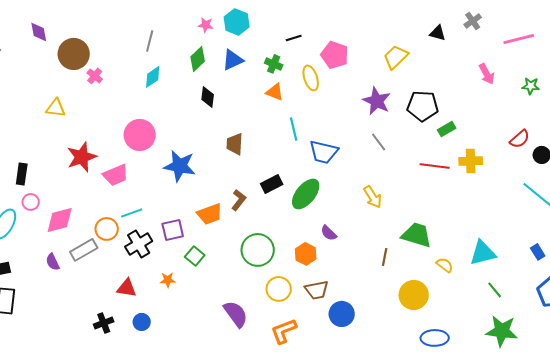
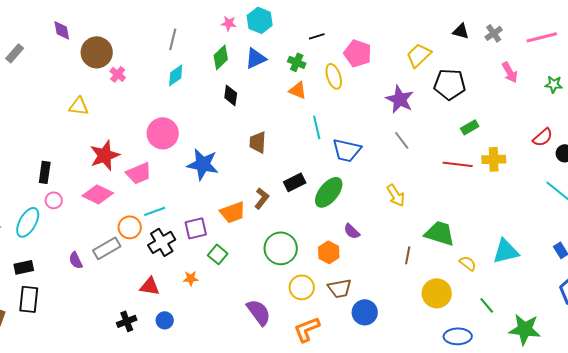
gray cross: (473, 21) -> (494, 33), moved
black pentagon: (423, 106) -> (450, 84), moved
pink diamond: (60, 220) -> (98, 194), moved, turned 40
green line: (495, 290) -> (487, 305), moved

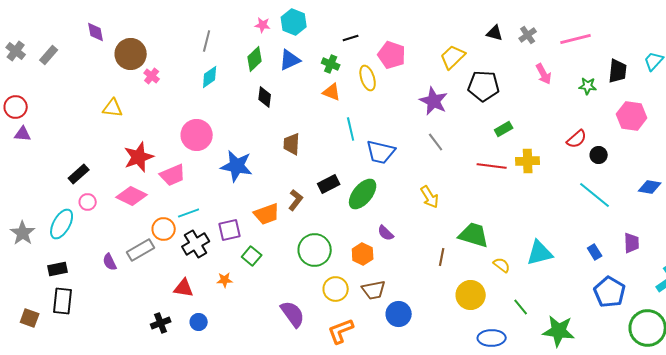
black rectangle: (45, 172) -> (79, 174), turned 40

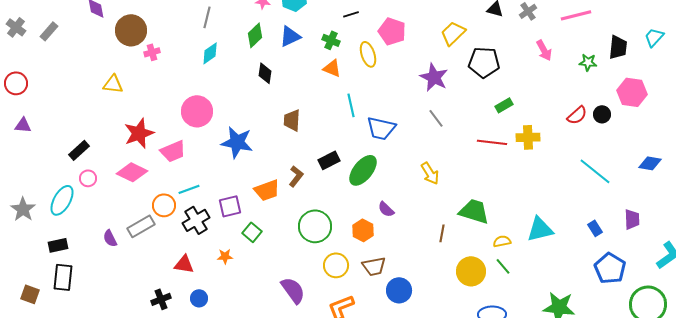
pink cross: (152, 76) -> (152, 52), turned 35
purple triangle: (23, 134) -> (23, 125), moved
black circle: (599, 155) -> (602, 114), moved
yellow semicircle: (502, 265) -> (502, 241), turned -48
green line: (521, 307) -> (503, 266), moved

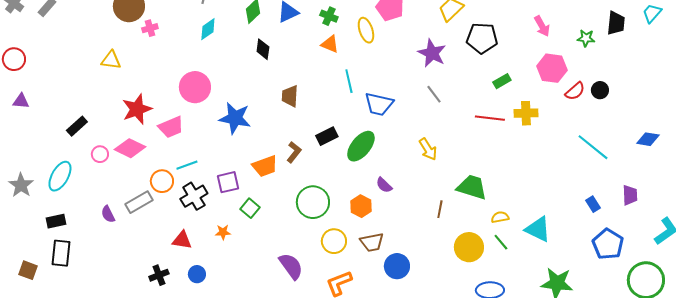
pink hexagon: (632, 92) -> (552, 68), moved
pink circle: (88, 178) -> (100, 154), moved
cyan triangle: (540, 229) -> (538, 229), moved, turned 40

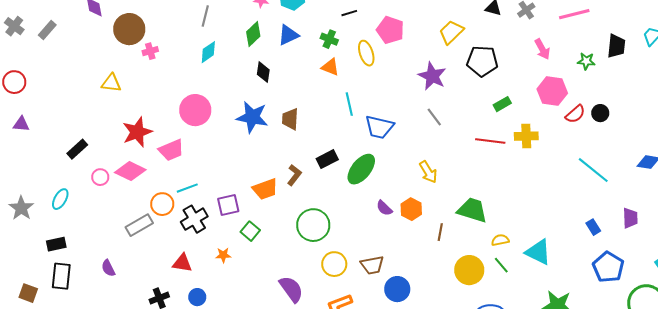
blue star: (235, 118) -> (252, 117), moved
cyan ellipse: (60, 176) -> (60, 199), size x0.7
orange hexagon: (361, 206) -> (411, 209), moved
purple semicircle: (108, 214) -> (108, 268), moved

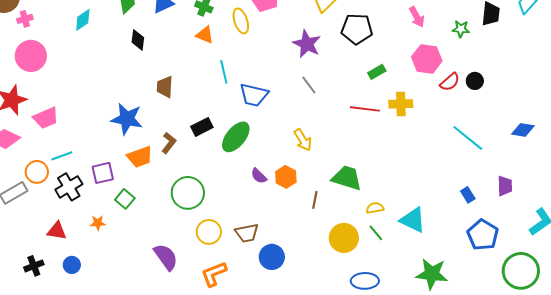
pink circle: (195, 110) -> (31, 56), moved
blue star: (252, 117) -> (127, 119), moved

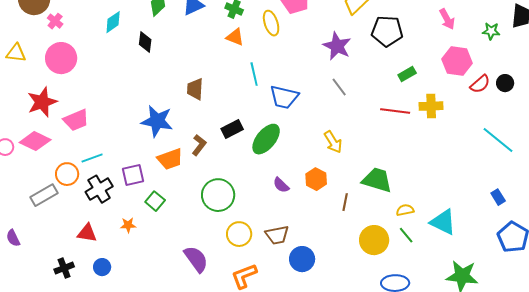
pink cross: (25, 19) -> (55, 21), turned -35
black diamond: (138, 40) -> (145, 42), moved
purple semicircle: (259, 176) -> (281, 185), moved

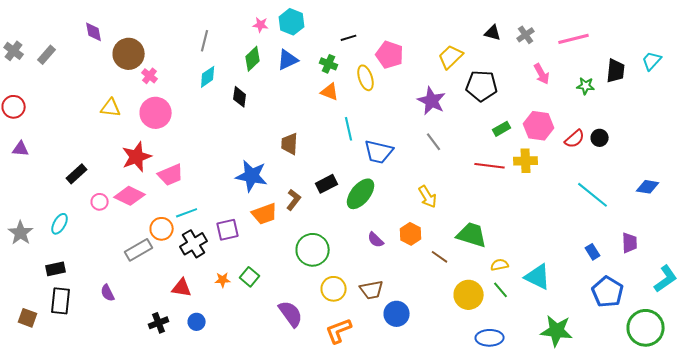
pink hexagon: (457, 61) -> (539, 126), moved
green square: (155, 201) -> (250, 277), moved
brown line: (345, 202) -> (440, 257), turned -66

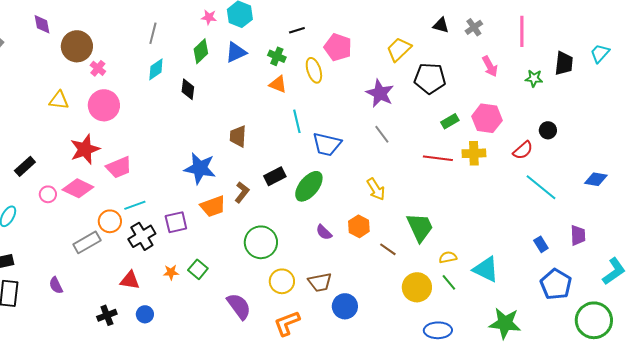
pink line: (574, 39) -> (522, 31), turned -76
red semicircle: (575, 139) -> (523, 150), moved
green trapezoid: (472, 235) -> (420, 227), turned 48

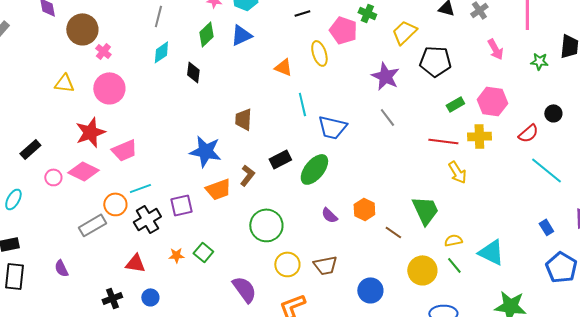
green cross: (277, 56) -> (367, 13), moved
yellow arrow: (376, 189) -> (457, 172), moved
blue circle: (345, 306) -> (370, 290), moved

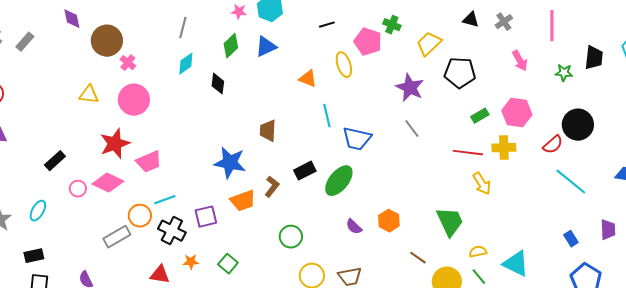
black circle: (553, 113) -> (578, 125), size x1.8
black cross: (147, 219) -> (172, 231), turned -32
green circle: (266, 225) -> (291, 237), size x0.7
brown line: (393, 232) -> (418, 258), moved
orange star: (176, 255) -> (191, 262), moved

